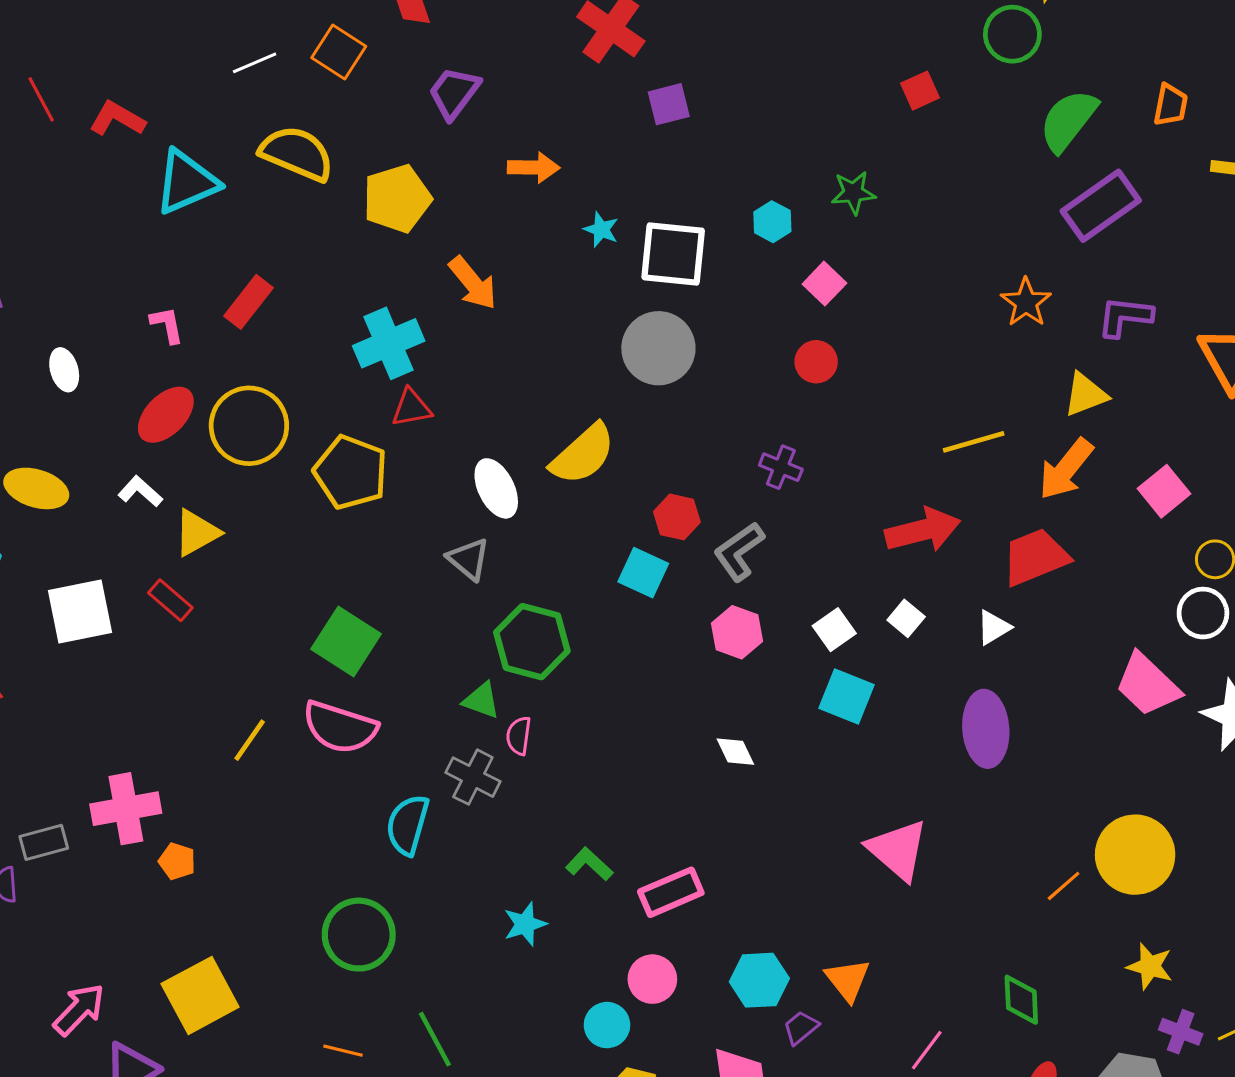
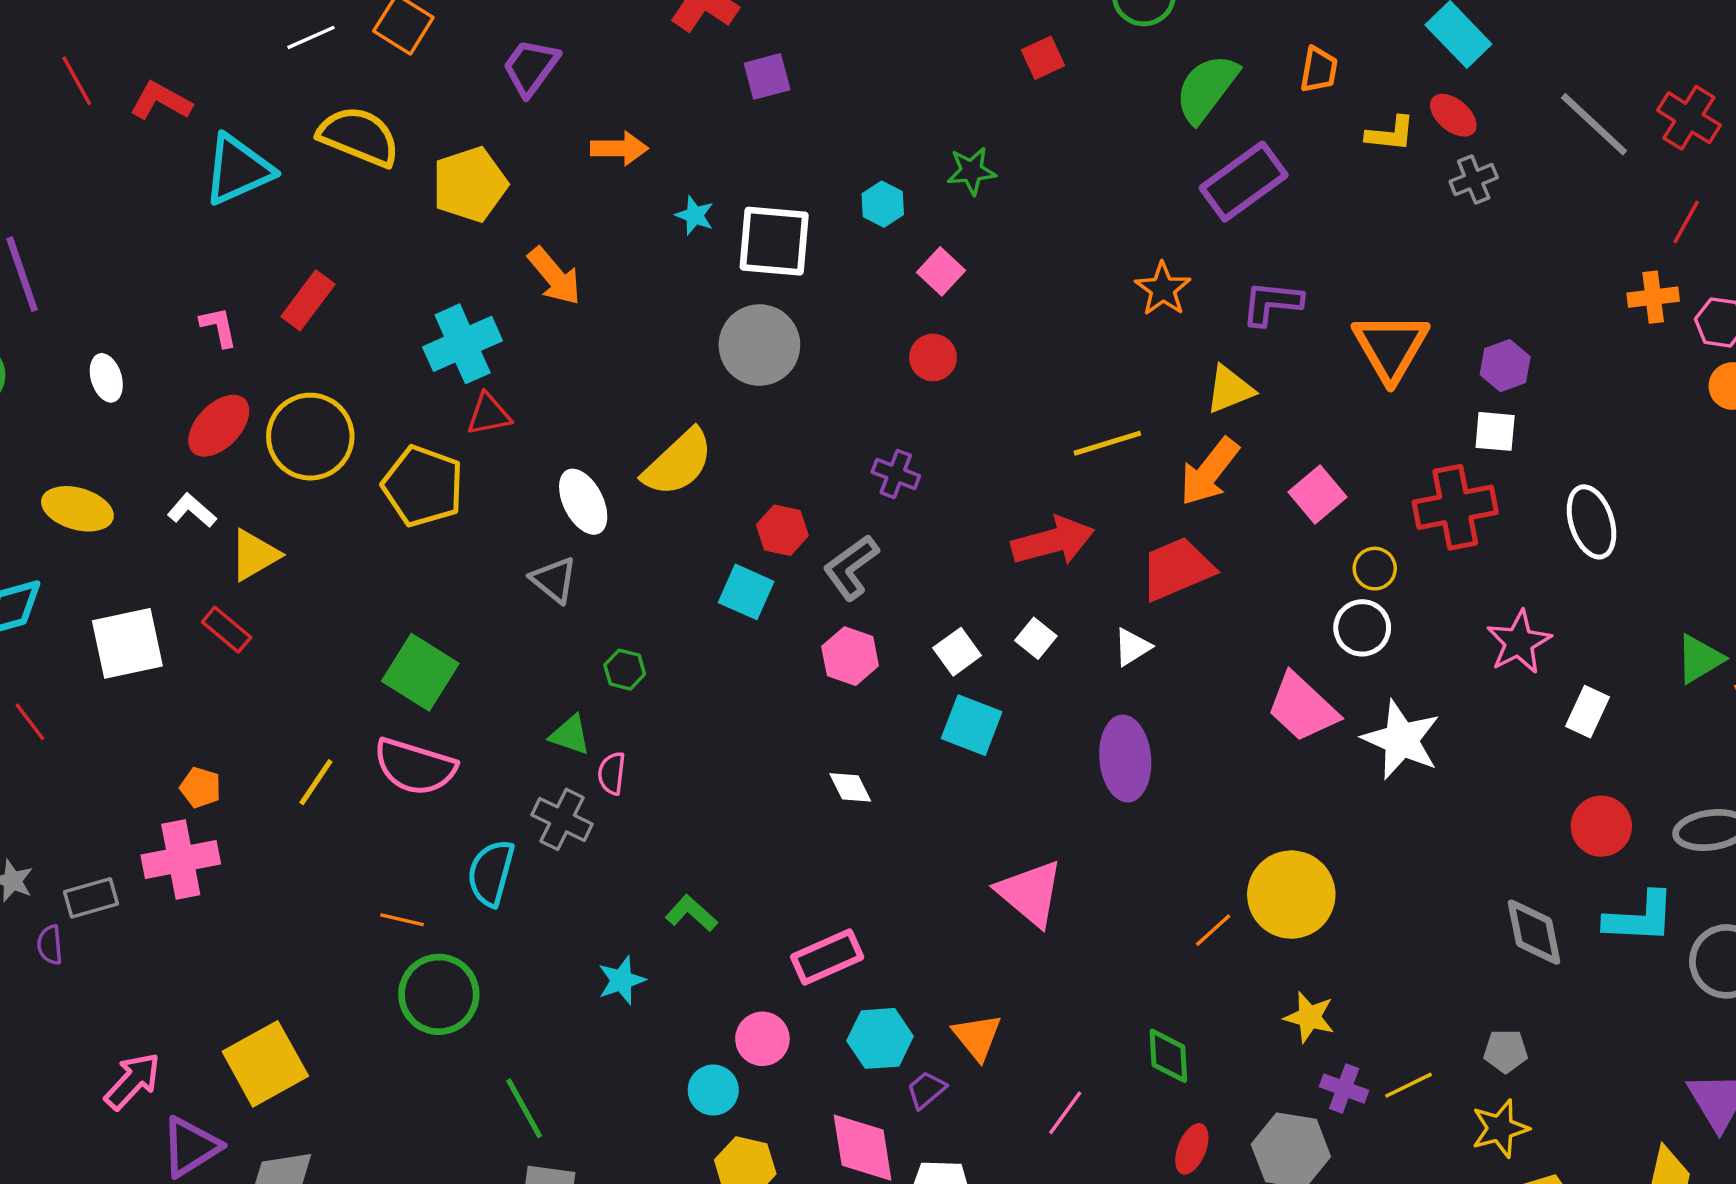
green hexagon: (532, 642) -> (625, 670), size x0.5
orange pentagon: (177, 861) -> (201, 787), moved
pink rectangle: (671, 892) -> (827, 957), moved
orange line: (343, 1051) -> (402, 920), moved

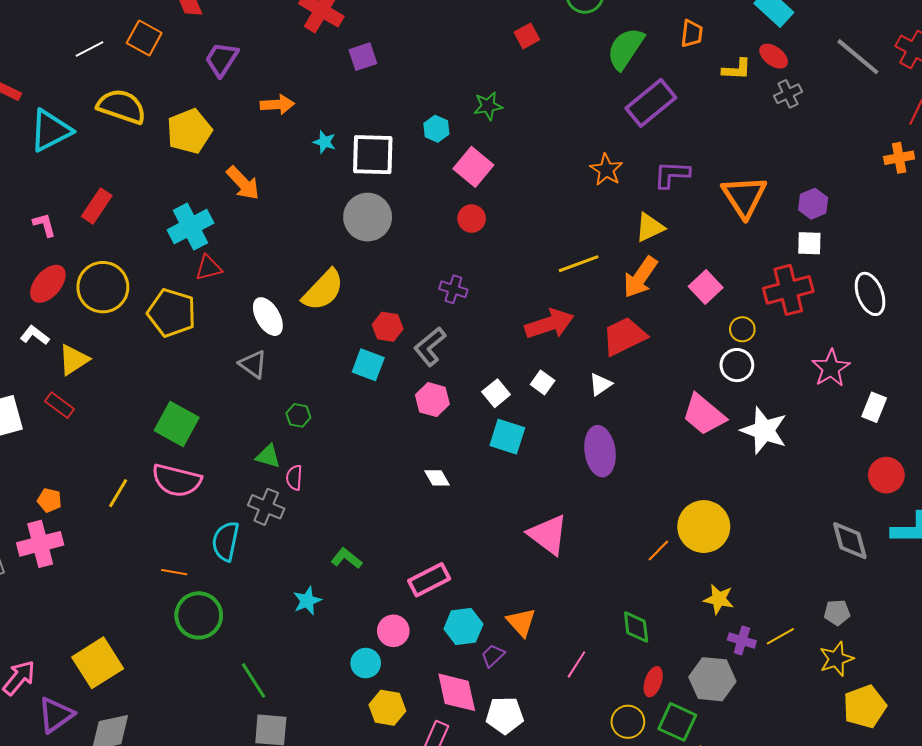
pink square: (941, 271) -> (473, 167), size x1.4

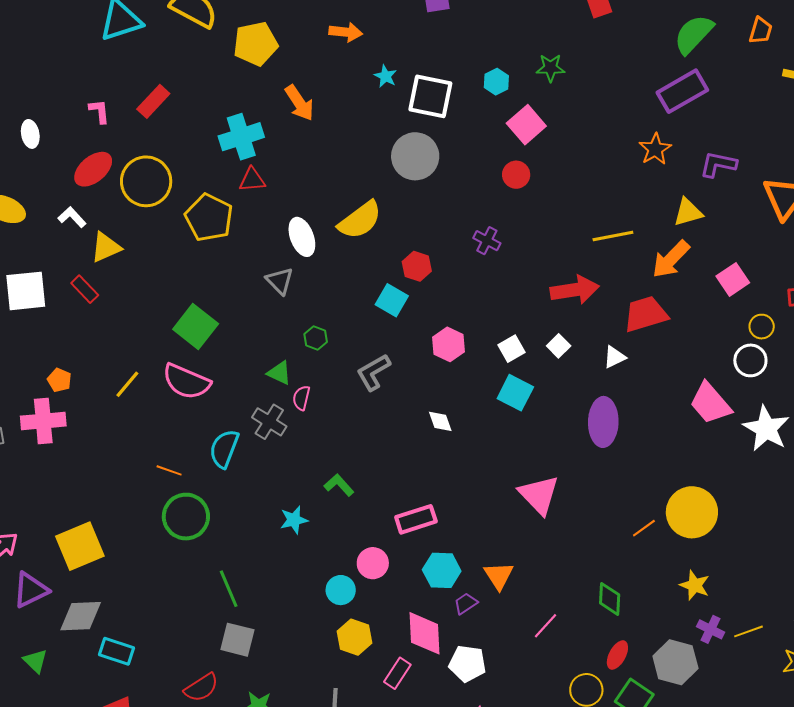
purple rectangle: (651, 103) -> (682, 91), moved
gray L-shape: (430, 347) -> (373, 372), moved

